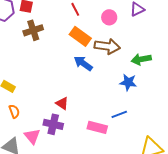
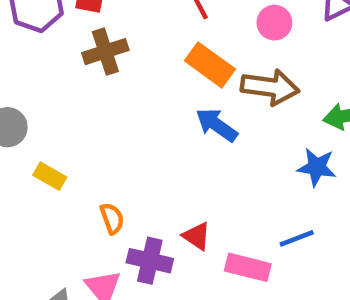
red triangle: (62, 103) -> (197, 236), moved
orange semicircle: (14, 111) -> (112, 218), moved

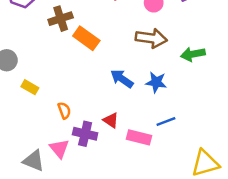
orange rectangle: (210, 65) -> (86, 38), moved
blue arrow: (217, 125) -> (122, 79), moved
blue star: (317, 167) -> (156, 82), moved

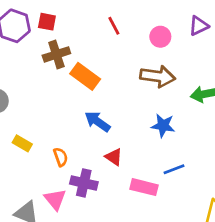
blue arrow: (122, 79) -> (97, 121), moved
yellow rectangle: (30, 87) -> (22, 143), moved
red triangle: (111, 120) -> (114, 157), moved

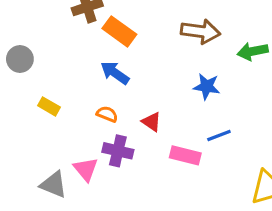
blue arrow: (97, 121) -> (115, 73), moved
orange semicircle: (61, 157) -> (107, 114), moved, turned -48

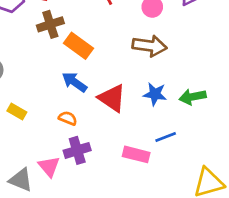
green arrow: (253, 51) -> (193, 97), moved
red triangle: (152, 122) -> (112, 98), moved, size x1.6
purple cross: (118, 151) -> (77, 150), turned -30

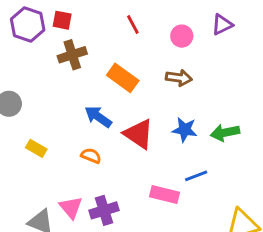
orange rectangle: (79, 46) -> (123, 78), moved
brown arrow: (150, 46) -> (179, 78), size x0.7
purple cross: (77, 150) -> (104, 210), moved

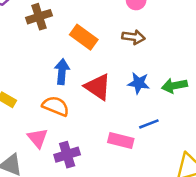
blue arrow: (98, 117) -> (62, 72), turned 60
orange semicircle: (91, 156) -> (56, 106), size x1.5
pink triangle: (71, 208) -> (38, 138), moved

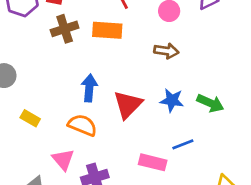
orange rectangle: (84, 37) -> (107, 30), moved, turned -32
green arrow: (174, 86) -> (210, 103), turned -145
red triangle: (98, 87) -> (128, 104), turned 40

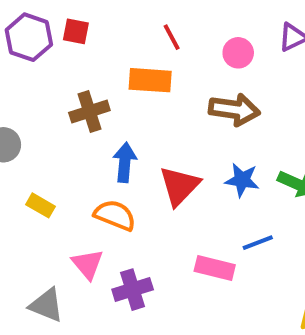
brown cross: (65, 29) -> (89, 112), moved
brown arrow: (166, 51) -> (234, 110), size x1.4

